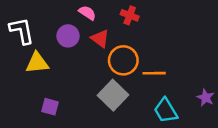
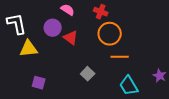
red triangle: (100, 39) -> (71, 38), moved
orange circle: (123, 60) -> (110, 34), moved
gray square: (113, 95) -> (88, 74), size x0.6

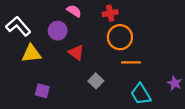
red cross: (101, 12) -> (110, 13), turned -32
white L-shape: (17, 24) -> (18, 26), turned -30
red triangle: (71, 38) -> (76, 52), moved

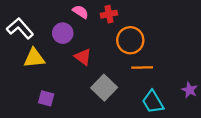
red cross: (110, 13) -> (109, 14), moved
gray square: (96, 81) -> (104, 88), size x1.5

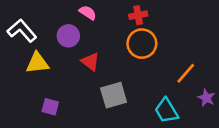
red cross: (109, 14) -> (138, 15), moved
orange line: (142, 68) -> (186, 73), moved, turned -48
gray square: (104, 88) -> (114, 95), turned 30

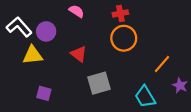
purple circle: (68, 36) -> (46, 31), moved

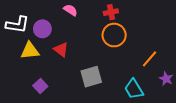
white L-shape: (19, 27) -> (17, 25), turned 140
red triangle: (79, 54) -> (61, 50), moved
purple square: (44, 93) -> (40, 86), turned 32

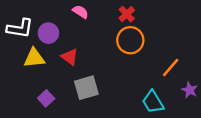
red cross: (111, 12) -> (127, 14), turned -32
gray square: (91, 77) -> (86, 88), moved

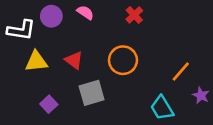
purple circle: (48, 33) -> (51, 16), moved
orange circle: (130, 40) -> (123, 60), moved

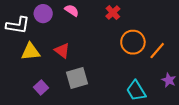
orange circle: (123, 60) -> (133, 42), moved
orange line: (181, 72) -> (157, 51), moved

